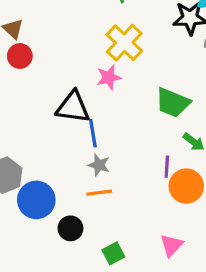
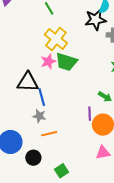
green trapezoid: (173, 103) -> (66, 62), moved
gray star: (99, 165) -> (39, 116), moved
pink triangle: (172, 245) -> (103, 153), moved, turned 42

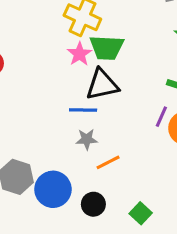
black triangle: (28, 82) -> (102, 85), moved
blue line: (42, 97) -> (83, 110), turned -60
purple line: (90, 114) -> (161, 117), turned 40

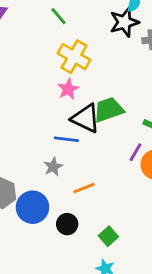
green trapezoid: (107, 48) -> (109, 110), moved, turned 152
black triangle: (102, 85) -> (86, 118), turned 32
gray star: (87, 139) -> (53, 167), moved, turned -30

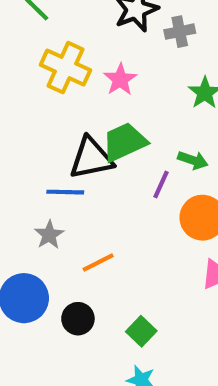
pink star: (68, 89) -> (120, 79), moved
black triangle: (86, 118) -> (91, 158), turned -32
purple line: (135, 152) -> (161, 184), moved

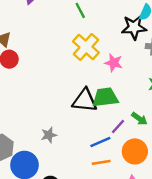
pink star: (120, 79) -> (114, 63), turned 30
blue line: (65, 192) -> (100, 142), moved, turned -42
orange line: (98, 263) -> (101, 162), moved

